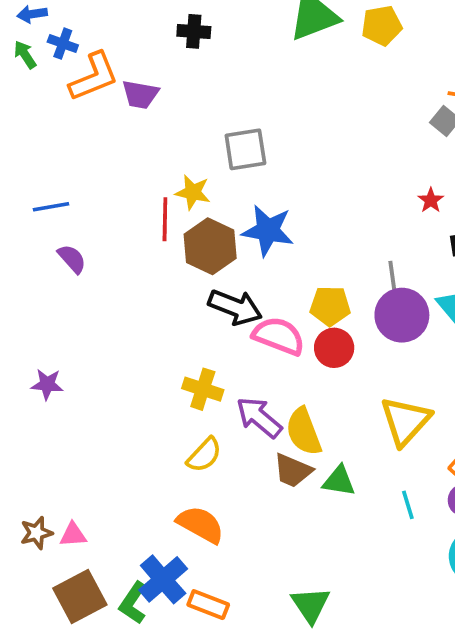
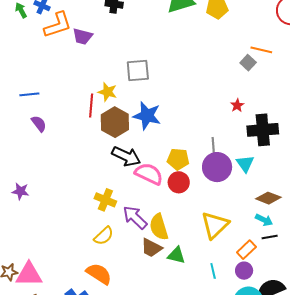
pink triangle: (73, 535) -> (29, 274), size x1.8

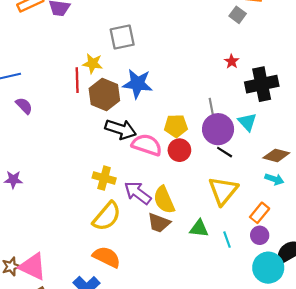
yellow semicircle: (104, 236) -> (107, 216), size x1.4
black line: (270, 237) -> (225, 152), moved, turned 49
green triangle: (176, 255) -> (199, 228), moved
pink triangle: (29, 274) -> (33, 267), turned 32

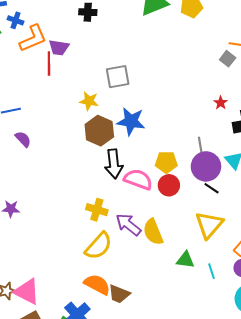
red line: (77, 80) -> (49, 63), moved
black arrow: (121, 129) -> (114, 164), turned 64
brown trapezoid: (159, 223) -> (119, 294), moved

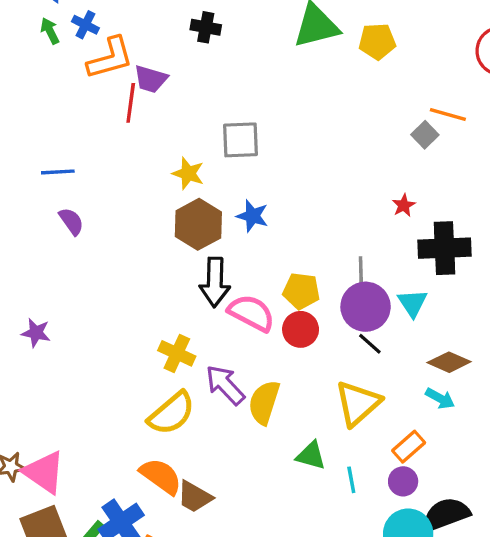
blue star: (131, 121) -> (252, 216), size x0.7
yellow semicircle: (153, 232) -> (264, 402), turned 32

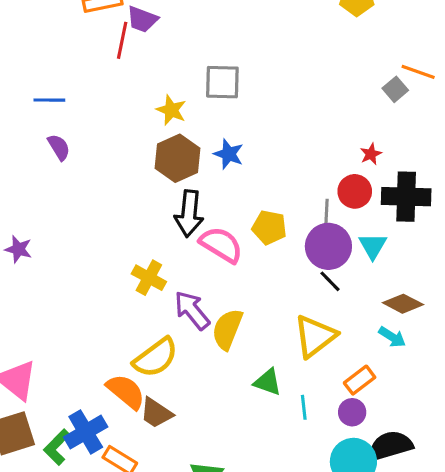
red circle: (301, 329) -> (355, 191), moved
yellow semicircle: (171, 413) -> (156, 358), moved

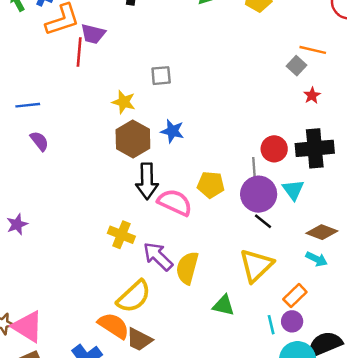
gray square: (222, 82) -> (161, 76), size x0.7
red star: (371, 154) -> (312, 95), moved
purple star: (18, 249) -> (17, 224), turned -30
cyan line: (304, 407) -> (271, 325), moved

